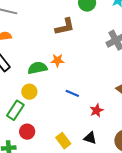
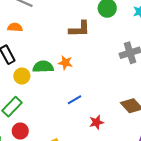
yellow circle: (29, 92) -> (22, 76), moved
blue line: (72, 93) -> (75, 100), turned -64

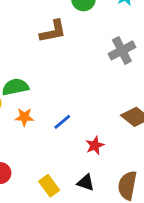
orange star: (65, 63) -> (24, 117), moved

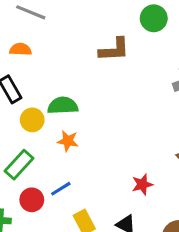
blue line: (62, 122) -> (61, 189), moved

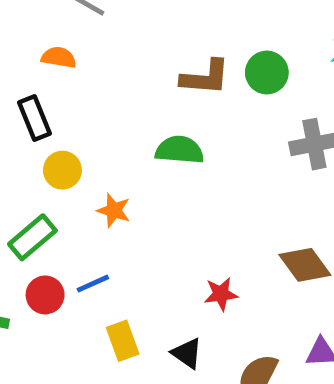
green circle: (154, 18) -> (267, 73), moved
green semicircle: (63, 106) -> (180, 150), moved

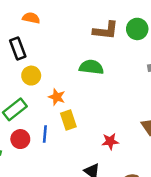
blue line: (93, 284) -> (45, 134), turned -63
yellow rectangle: (123, 341) -> (68, 120), moved

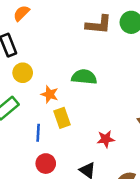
orange semicircle: (31, 18) -> (21, 13), turned -56
green semicircle: (91, 67) -> (84, 77), moved
red circle: (20, 139) -> (46, 164), moved

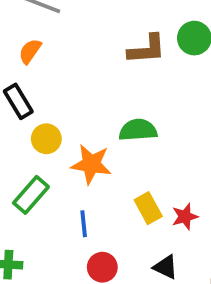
orange star: (50, 94) -> (91, 164), size x1.5
yellow rectangle: (62, 118) -> (148, 208), moved

